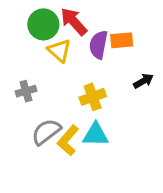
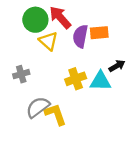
cyan triangle: (96, 135) -> (100, 81), moved
yellow L-shape: (68, 140) -> (55, 114), turned 120

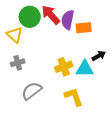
purple semicircle: (80, 36) -> (68, 20), moved
yellow triangle: (48, 41) -> (15, 35), moved
yellow L-shape: (55, 114) -> (74, 97), moved

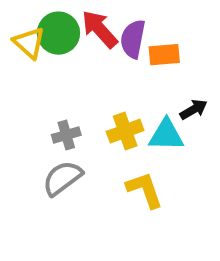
yellow triangle: (15, 35) -> (29, 43), moved
gray cross: (18, 63) -> (66, 135), moved

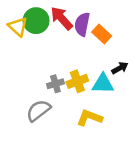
orange rectangle: (164, 55) -> (102, 34), turned 48
gray cross: (66, 135) -> (55, 84), moved
yellow L-shape: (145, 190) -> (89, 118), turned -50

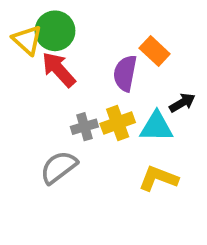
red arrow: (62, 18) -> (59, 70), moved
purple semicircle: (82, 24) -> (125, 73), moved
yellow L-shape: (89, 118) -> (158, 178), moved

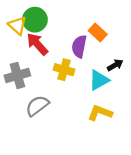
yellow cross: (118, 123) -> (64, 70), moved, turned 36
gray cross: (84, 127) -> (17, 75), moved, size x1.5
cyan triangle: (156, 127) -> (99, 80), turned -30

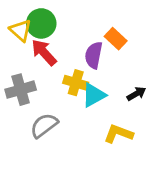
black arrow: (115, 65) -> (136, 94), moved
cyan triangle: (99, 80) -> (94, 95), moved

